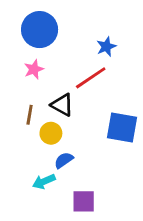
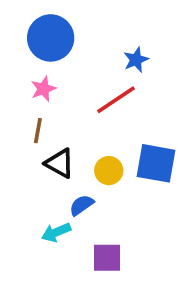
black triangle: (62, 105) -> (60, 163), moved
brown line: (30, 115) -> (38, 131), moved
yellow circle: (51, 133) -> (109, 171), moved

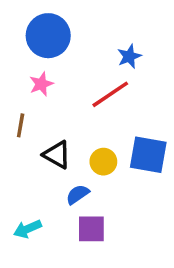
brown line: (38, 131) -> (21, 125), moved
cyan arrow: (56, 232) -> (27, 229), moved
purple square: (107, 258) -> (91, 229), moved

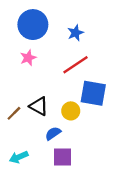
blue star: (129, 56) -> (75, 33), moved
brown line: (21, 125) -> (14, 113), moved, turned 35
blue square: (148, 155) -> (93, 93), moved

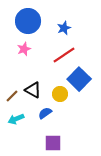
blue square: (93, 93) -> (79, 79), turned 35
cyan arrow: (19, 157) -> (16, 119), moved
purple square: (62, 157) -> (53, 143), moved

